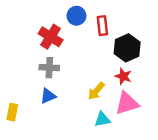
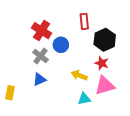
blue circle: (76, 16) -> (61, 45), moved
gray cross: (49, 68) -> (40, 56), turned 35
yellow arrow: (96, 91) -> (79, 75), turned 70

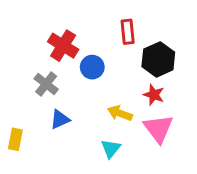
gray cross: (40, 56) -> (46, 84), moved
pink triangle: (105, 86) -> (158, 129), turned -50
cyan triangle: (84, 99) -> (111, 149), moved, turned -40

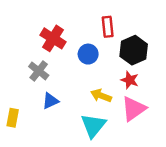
blue circle: (92, 67) -> (88, 54), moved
pink triangle: (158, 129) -> (134, 109), turned 32
cyan triangle: (111, 149) -> (93, 126), size x1.5

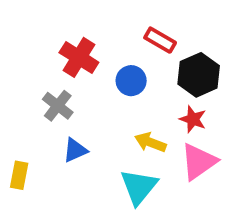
red rectangle: (108, 27) -> (160, 40), turned -54

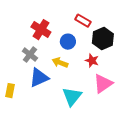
red star: (193, 119) -> (92, 61), moved
yellow arrow: (150, 142) -> (60, 63), moved
blue triangle: (75, 150) -> (39, 78), size x1.5

